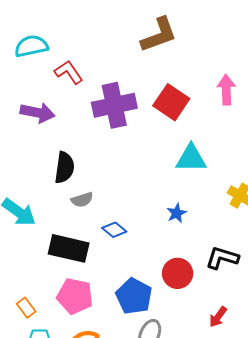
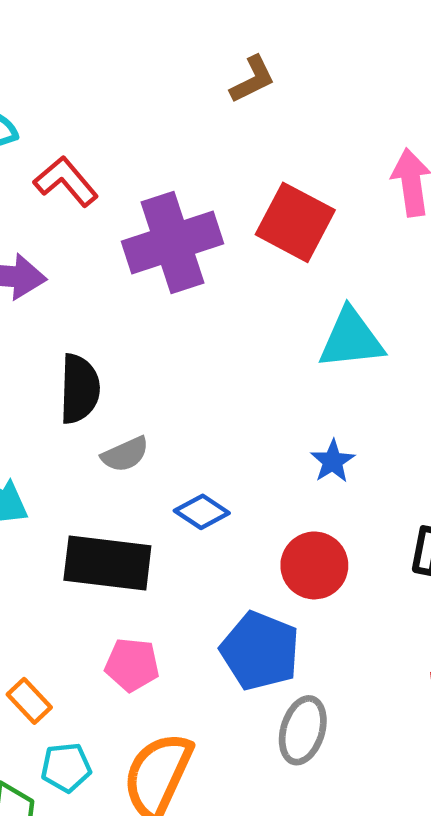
brown L-shape: (159, 35) -> (252, 79), size x0.6
red circle: (178, 273) -> (314, 565), moved
pink pentagon: (75, 296) -> (132, 665), size x0.7

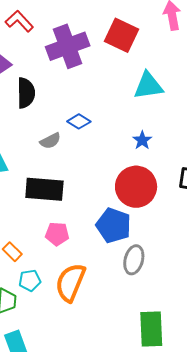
black semicircle: (79, 389) -> (26, 93), moved
blue diamond: (202, 512) -> (79, 121), moved
red circle: (314, 565) -> (136, 187), size x1.4

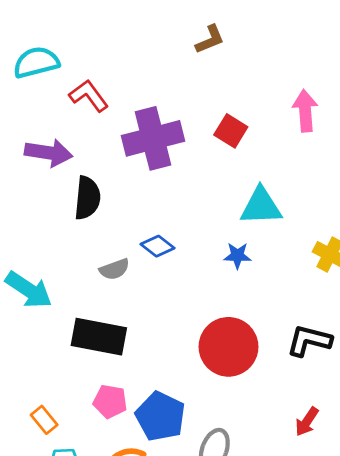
red square: (121, 35) -> (231, 131), size x0.7
blue star: (142, 140) -> (237, 256), moved, turned 30
blue pentagon: (114, 225) -> (160, 416), moved

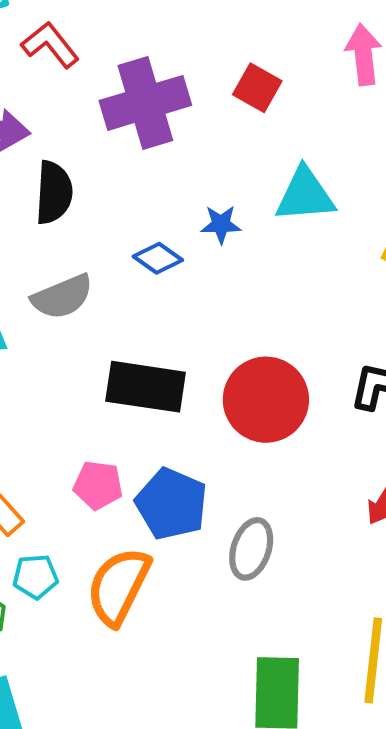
blue star: (237, 256) -> (221, 224), moved
gray semicircle: (114, 269) -> (62, 297), moved, size x1.4
black rectangle: (99, 337) -> (146, 387), moved

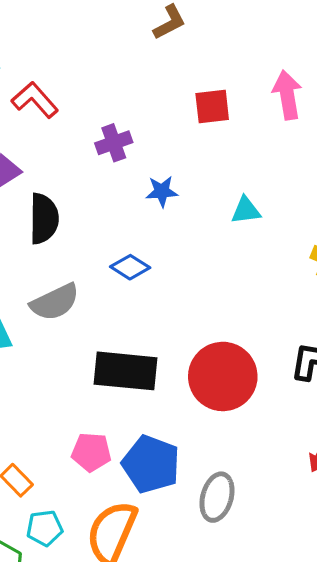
red square: (257, 88) -> (212, 107), moved, turned -33
purple cross: (145, 103) -> (114, 143), size x0.5
cyan triangle: (305, 195) -> (246, 210), size x0.6
blue star: (221, 224) -> (162, 191), moved

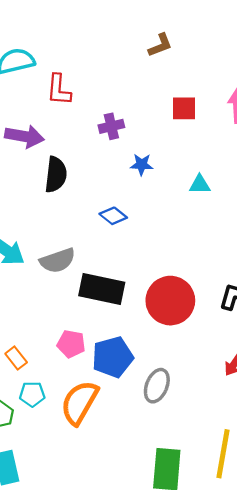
red L-shape: (35, 100) -> (59, 90), turned -140
gray semicircle: (55, 302) -> (58, 261), moved
blue pentagon: (151, 464) -> (113, 357), turned 30

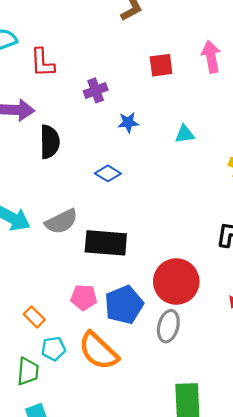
red circle: (170, 301) -> (176, 281), moved
orange semicircle: (79, 403) -> (98, 351), turned -69

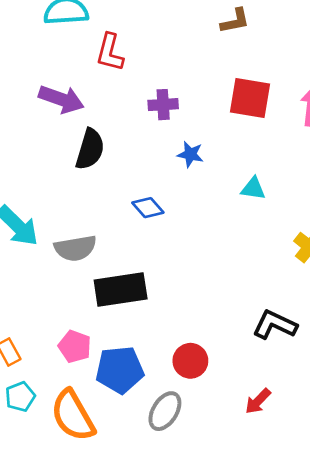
red square: (161, 65) -> (250, 98), size x1.4
black rectangle: (106, 243) -> (121, 290), turned -30
red circle: (176, 281) -> (190, 361), size x0.6
cyan pentagon: (53, 349) -> (20, 397), turned -30

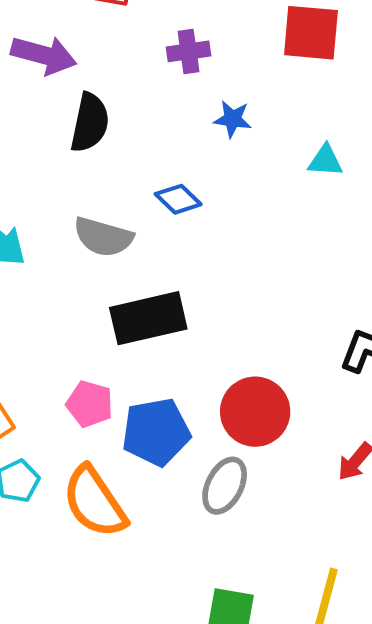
gray semicircle: (75, 248) -> (103, 237), moved, turned 30
red circle: (190, 361) -> (255, 412), size x1.4

